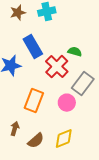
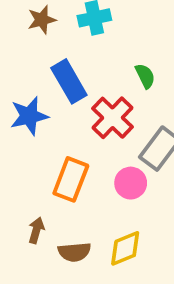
green semicircle: (75, 52) -> (145, 76), moved, turned 48
brown semicircle: (36, 141) -> (74, 252), turned 36

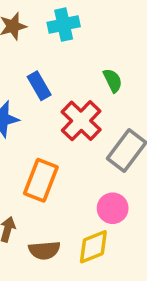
blue rectangle: (69, 81) -> (39, 86), size x0.7
pink circle: (131, 183) -> (113, 208), moved

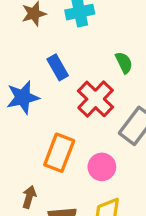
pink circle: (113, 208) -> (102, 167), moved

